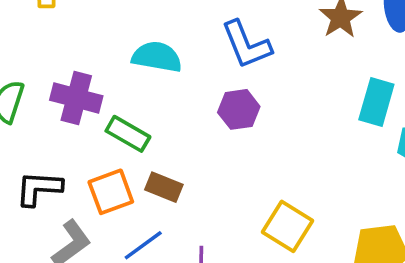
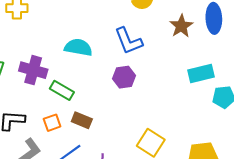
cyan rectangle: (376, 102) -> (201, 73), turned 60
orange square: (111, 192) -> (52, 123), size x0.7

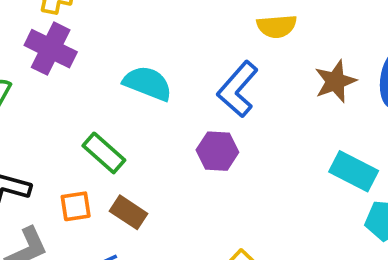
blue L-shape: (128, 41) -> (238, 89), turned 52
purple cross: (33, 70) -> (51, 49), moved
cyan rectangle: (201, 73) -> (354, 171), turned 30

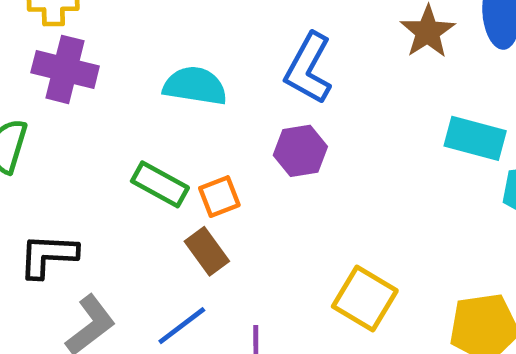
orange square: (76, 206) -> (219, 197), moved
brown rectangle: (129, 212) -> (207, 251), turned 33

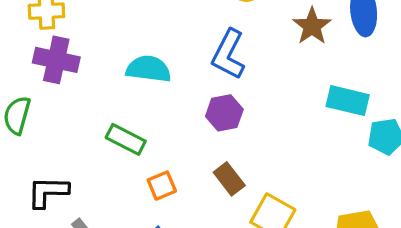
orange square: (219, 197) -> (162, 186), moved
brown rectangle: (207, 251) -> (229, 179), moved

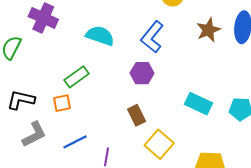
cyan rectangle: (348, 101) -> (199, 104), moved
green rectangle: (126, 139) -> (77, 77), turned -75
orange square: (162, 186) -> (62, 103), moved

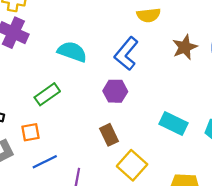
orange square: (62, 103) -> (31, 132), moved

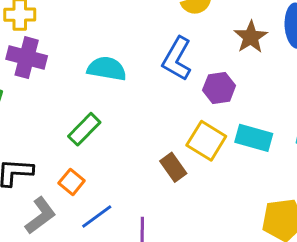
purple hexagon: (115, 91) -> (219, 88), moved
orange square: (31, 132) -> (72, 182), turned -30
yellow square: (132, 165) -> (206, 141), moved

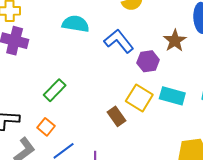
brown star: (251, 37) -> (175, 41), moved
blue L-shape: (177, 59) -> (119, 41), turned 112
cyan semicircle: (107, 69) -> (76, 24), moved

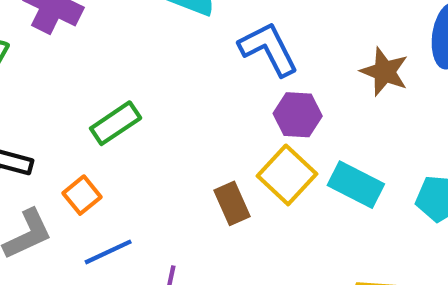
brown star: (175, 41) -> (385, 72), turned -30
purple hexagon: (148, 61) -> (298, 115), moved

